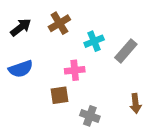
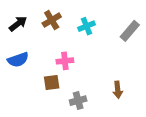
cyan cross: (94, 41) -> (87, 26), moved
gray rectangle: (126, 51) -> (130, 31), moved
gray cross: (90, 116) -> (78, 101), turned -35

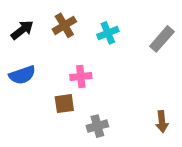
brown arrow: (118, 90) -> (162, 122), moved

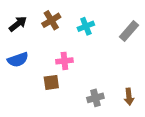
gray cross: (97, 126) -> (95, 98), moved

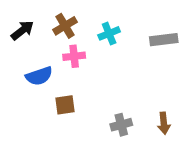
gray rectangle: (129, 31) -> (164, 40), turned 42
blue semicircle: (18, 60) -> (39, 76), moved
pink cross: (64, 61) -> (74, 56), moved

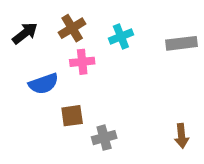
gray cross: (121, 125) -> (104, 138), moved

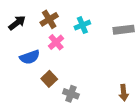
pink cross: (82, 62) -> (56, 42), turned -35
brown square: (72, 116) -> (49, 79), turned -35
gray cross: (104, 138) -> (71, 94), turned 35

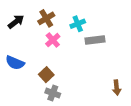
gray rectangle: (124, 30) -> (95, 40), moved
blue semicircle: (30, 57) -> (15, 63), moved, turned 42
gray cross: (71, 94) -> (53, 93), moved

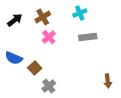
cyan cross: (78, 24) -> (80, 13), moved
brown square: (46, 75) -> (35, 68), moved
gray cross: (53, 93) -> (49, 86), turned 32

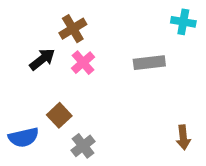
cyan cross: (80, 13) -> (183, 22), moved, turned 32
black arrow: (15, 20) -> (42, 59), moved
blue semicircle: (14, 58) -> (24, 137), moved, turned -36

